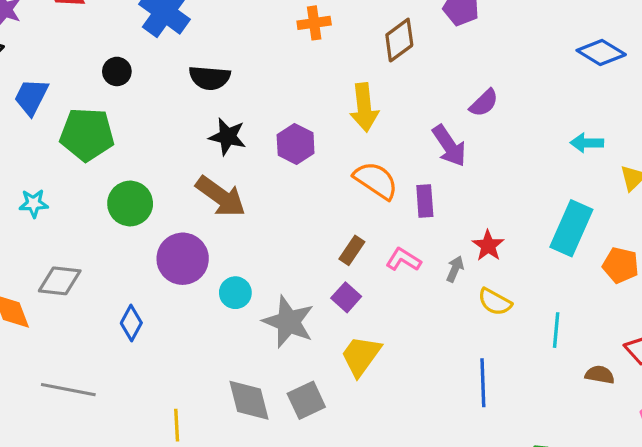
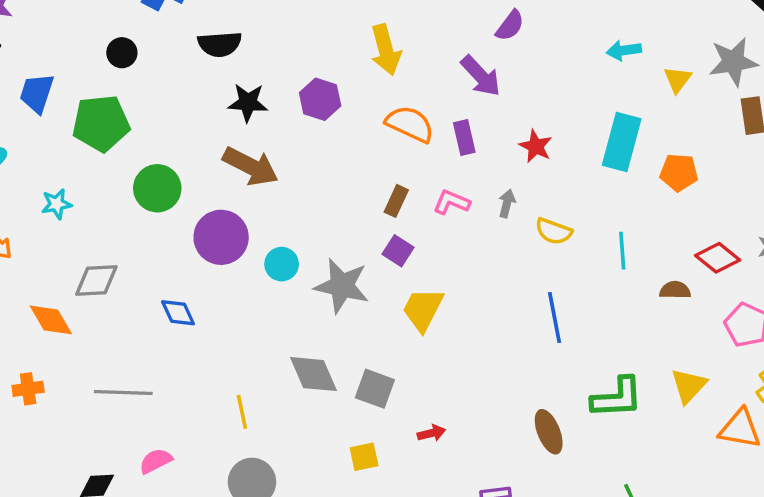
red star: (488, 246) -> (536, 146), moved
blue diamond: (131, 323) -> (178, 313), turned -44
gray square: (306, 400) -> (375, 389), moved, turned -36

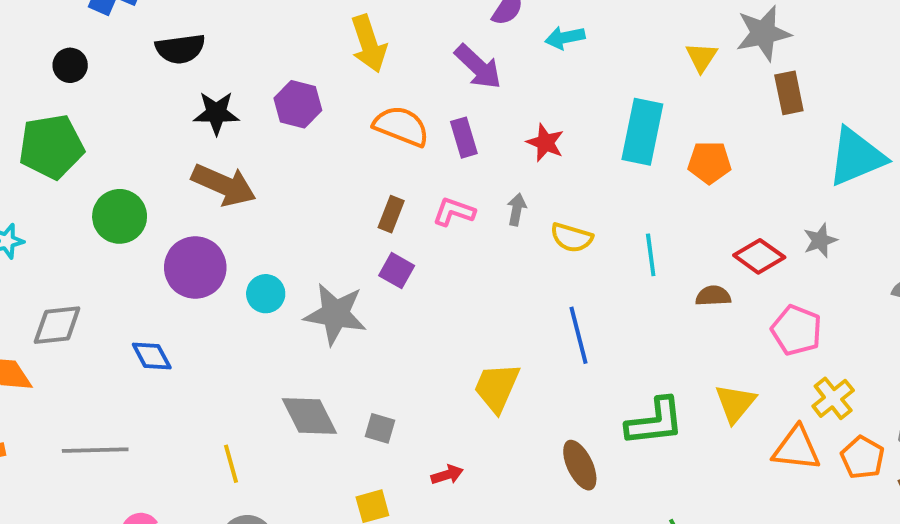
cyan arrow: (624, 50) -> (565, 38), moved
yellow trapezoid: (423, 309) -> (497, 387), moved
gray square: (375, 389) -> (380, 428), size x0.7

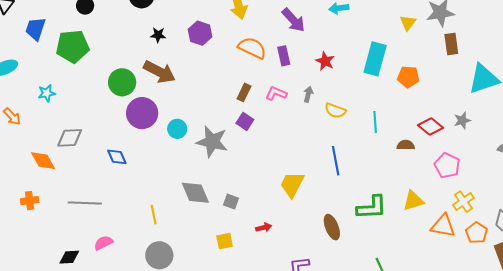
black star: (216, 113) -> (158, 35), size x0.7
green circle: (120, 216) -> (122, 82), moved
yellow triangle: (735, 403) -> (413, 201), turned 30

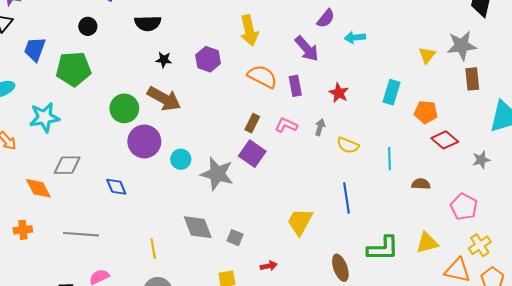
cyan rectangle: (375, 59) -> (391, 92), size x0.7
cyan star: (47, 93) -> (44, 117), size x1.6
purple square: (245, 121) -> (252, 154), size x1.4
red diamond: (431, 126) -> (445, 140), moved

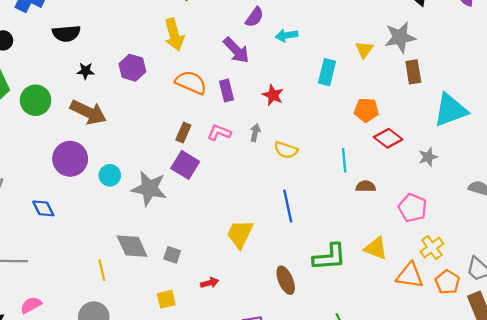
cyan rectangle: (391, 92) -> (327, 72), moved
green circle: (124, 108) -> (36, 100), moved
cyan line: (389, 159) -> (344, 160), moved
yellow triangle: (427, 243) -> (376, 248), turned 40
yellow line: (153, 249) -> (102, 270), moved

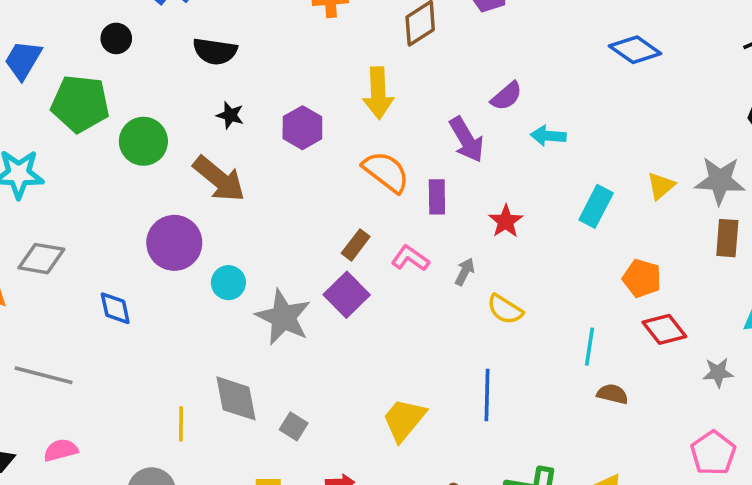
pink pentagon: (412, 208) -> (713, 453), moved

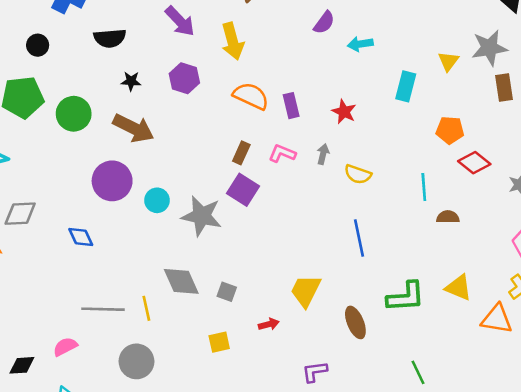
purple arrow: (467, 140) -> (180, 21), moved
gray line: (44, 375) -> (103, 309), moved
yellow trapezoid: (404, 420) -> (306, 291), moved

